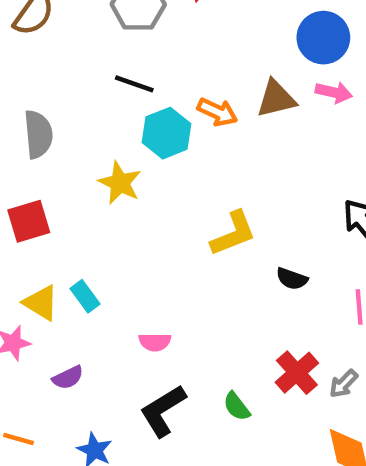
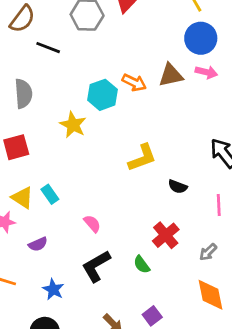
black line: (134, 84) -> (48, 48), moved
pink semicircle: (155, 342) -> (92, 224), turned -132
red cross: (297, 373) -> (166, 235), moved

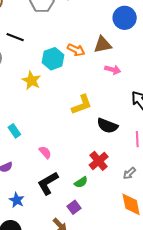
black line: (48, 48) -> (15, 37), moved
pink arrow: (206, 72) -> (113, 70), moved
black semicircle: (178, 187) -> (107, 126), size x1.5
green semicircle: (142, 265) -> (81, 182), turned -88
purple square: (152, 316) -> (74, 207), moved

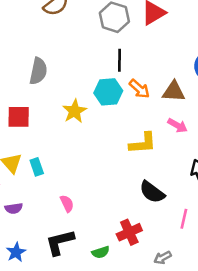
black line: (15, 37) -> (119, 60), moved, turned 54
yellow L-shape: (82, 105) -> (143, 143), moved

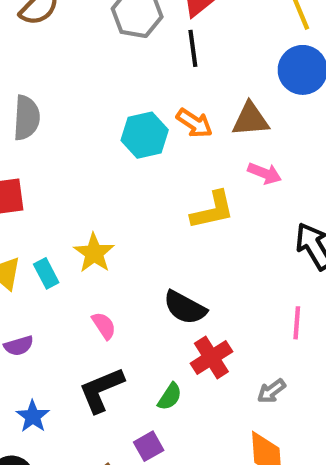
black line: (119, 60) -> (193, 48), moved
yellow star: (75, 111) -> (94, 253), moved
black semicircle: (152, 192) -> (185, 308), moved
green semicircle: (101, 252) -> (170, 397), turned -30

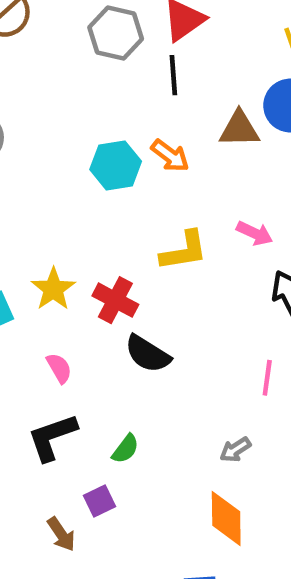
brown triangle: (250, 119) -> (239, 129), moved
pink arrow: (265, 173) -> (255, 233), moved
red cross: (211, 358) -> (115, 300), moved, turned -33

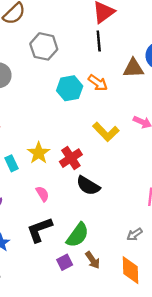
gray hexagon: (116, 33) -> (44, 46), moved
yellow L-shape: (184, 251) -> (106, 132), turned 56
red cross: (115, 300) -> (71, 158), turned 30
green semicircle: (125, 449) -> (78, 235), size x1.6
brown arrow: (61, 534) -> (93, 260), moved

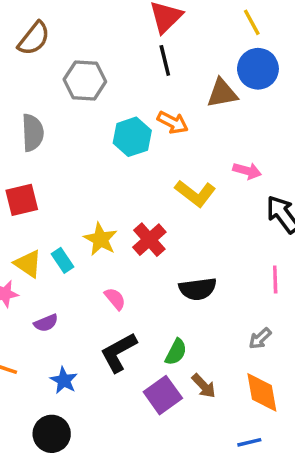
black semicircle: (88, 186) -> (198, 289), moved, turned -30
green semicircle: (78, 235) -> (176, 352), size x0.7
purple square: (65, 262) -> (163, 395), size x1.5

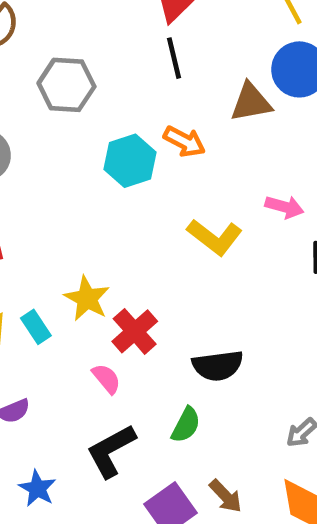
red cross: (149, 240) -> (135, 331), moved
green semicircle: (176, 352) -> (186, 425), moved

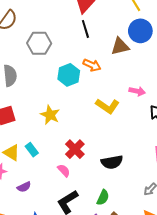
yellow star: (87, 299) -> (50, 115), moved
green semicircle: (186, 425) -> (103, 197), moved

